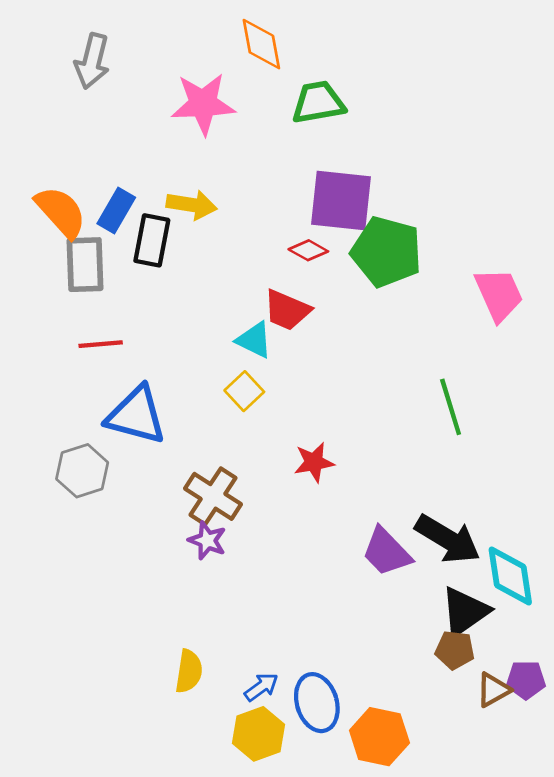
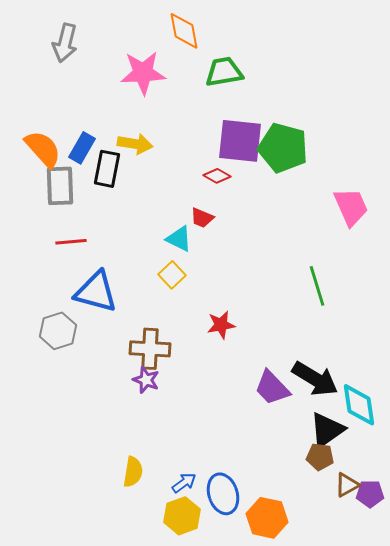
green pentagon: (387, 252) -> (283, 148), moved
red trapezoid: (287, 310) -> (202, 218), size x0.7
brown cross: (213, 496) -> (150, 349), turned -30
purple pentagon: (526, 680) -> (370, 494), moved

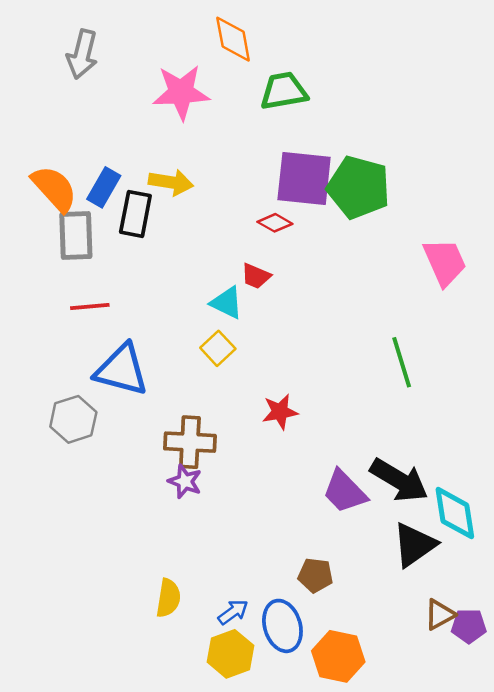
brown pentagon: (320, 457) -> (315, 575), moved

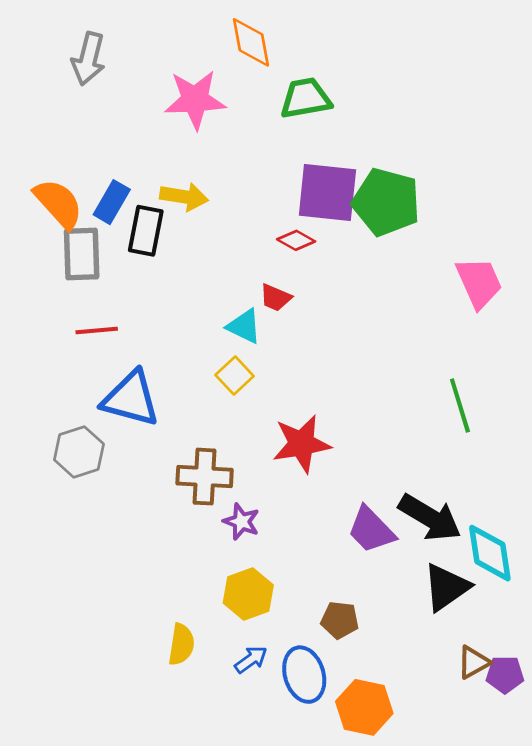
green line: (402, 362) -> (460, 406), moved
red star: (280, 412) -> (302, 444), size x1.5
purple star: (185, 481) -> (241, 522), moved
yellow hexagon: (231, 654) -> (248, 594), moved

